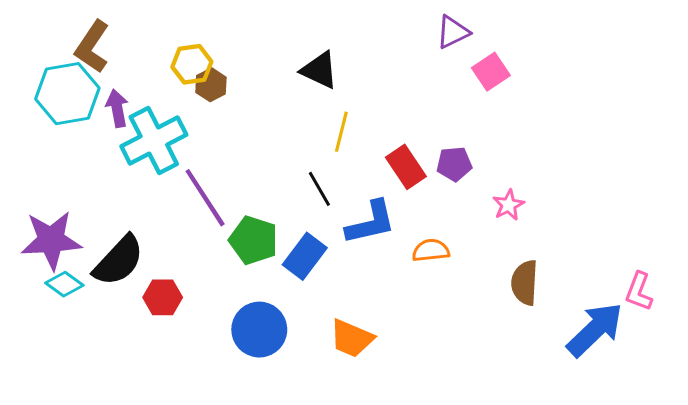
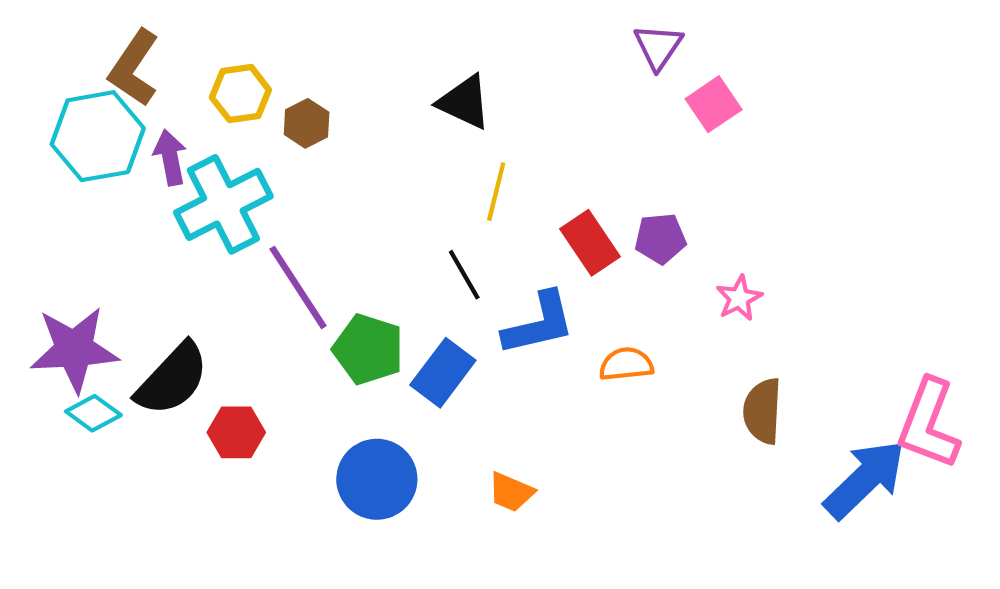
purple triangle: (453, 32) -> (658, 47), turned -30
yellow hexagon: (192, 64) -> (240, 94), moved
pink L-shape: (639, 291) -> (929, 424), size x1.6
orange trapezoid: (352, 338) -> (511, 492), size x0.7

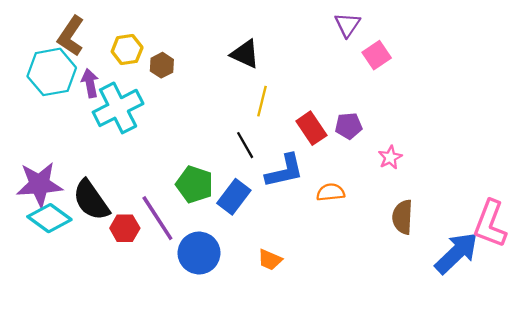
purple line: (298, 287) -> (157, 218), moved
black semicircle: (172, 379) -> (91, 200), turned 102
cyan diamond: (93, 413) -> (49, 218), size x1.5

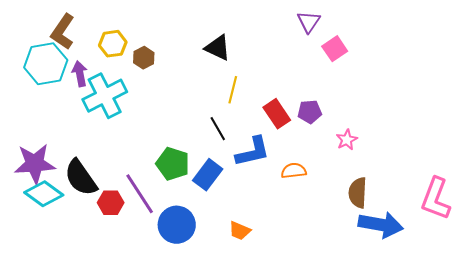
blue arrow: (457, 253) -> (381, 225), moved, turned 54

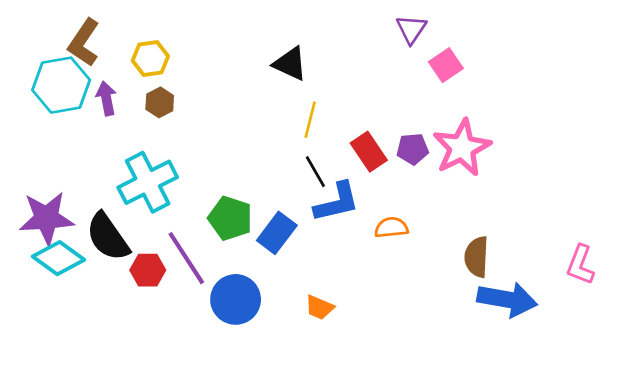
brown hexagon: (144, 58) -> (160, 102), moved
cyan cross: (105, 96) -> (148, 182), moved
black line: (218, 129) -> (315, 172), moved
pink star: (347, 140) -> (462, 148), moved, size x2.0
pink L-shape: (436, 199) -> (580, 265), size x0.7

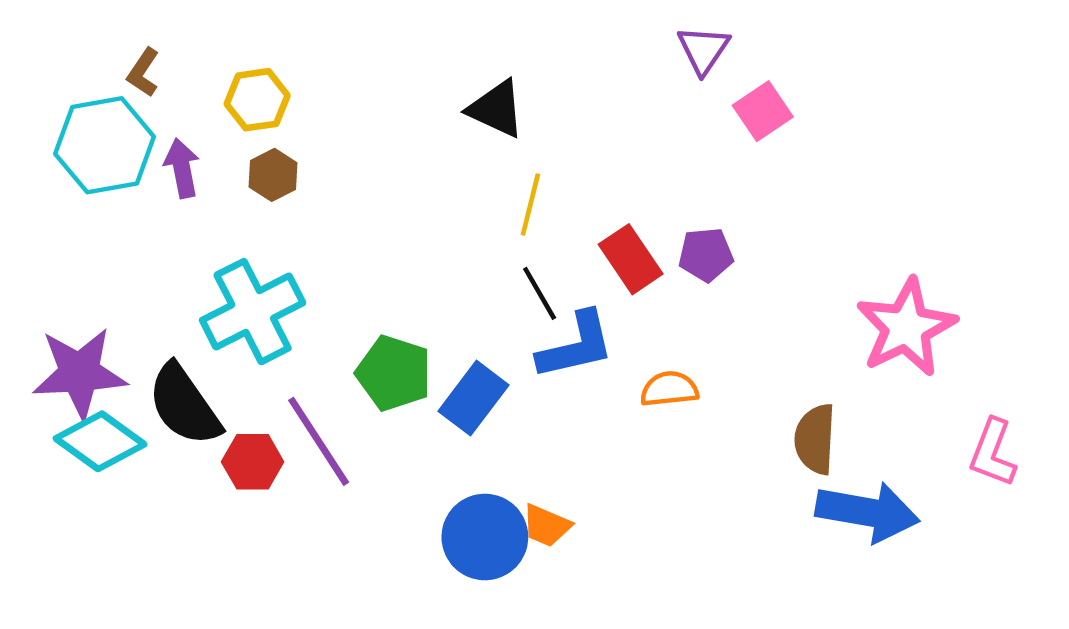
brown L-shape: (84, 42) -> (143, 72), size x0.6
pink star: (462, 148) -> (906, 327), moved
blue circle: (236, 299) -> (485, 537), moved

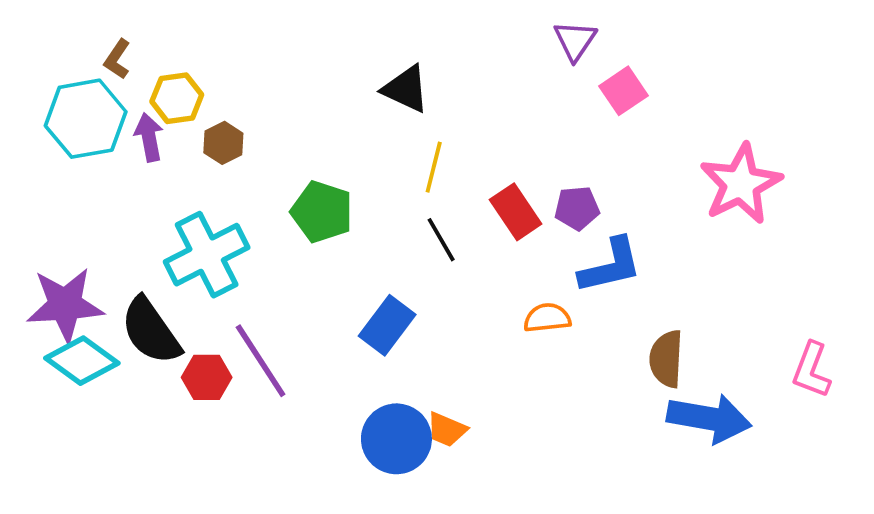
yellow hexagon: (257, 100) -> (177, 98), moved
pink star: (906, 327) -> (741, 184), moved
blue L-shape: (576, 346) -> (610, 266), moved
green pentagon: (394, 373) -> (322, 212), moved

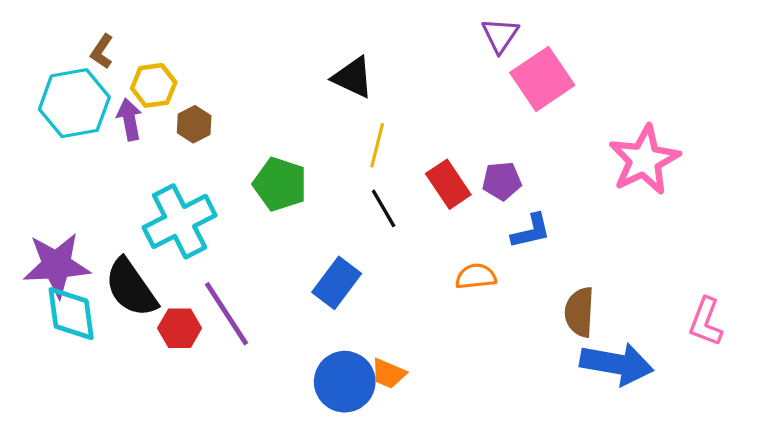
pink square: (624, 91) -> (542, 79), size x1.5
blue L-shape: (610, 266) -> (531, 231), size x0.7
cyan diamond: (82, 361) -> (71, 314), turned 46

